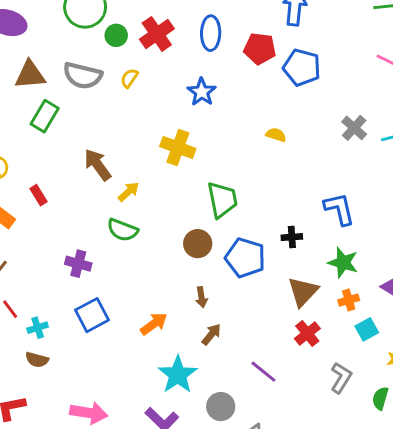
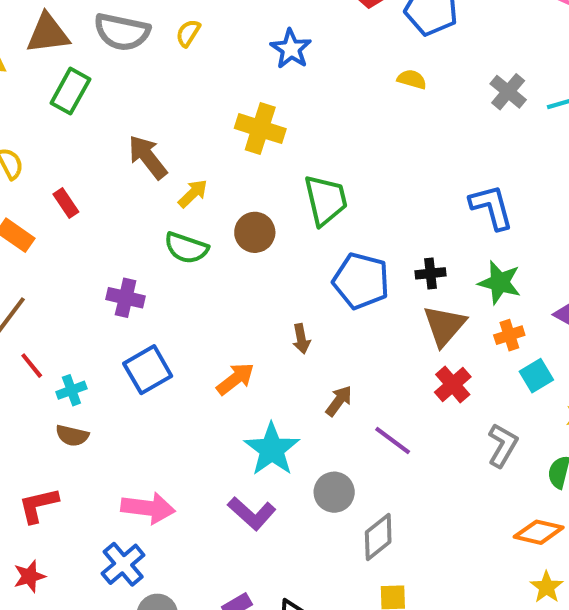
yellow semicircle: (276, 135) -> (412, 79), moved
black cross: (292, 237) -> (430, 273), moved
brown circle: (198, 244) -> (255, 232), moved
brown arrow: (211, 334) -> (339, 401), moved

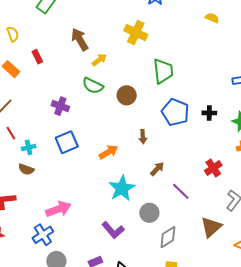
brown circle: (255, 232) -> (127, 95), moved
brown triangle: (444, 326) -> (211, 227), moved
pink arrow: (148, 508) -> (58, 209), turned -35
purple L-shape: (252, 513) -> (113, 230), moved

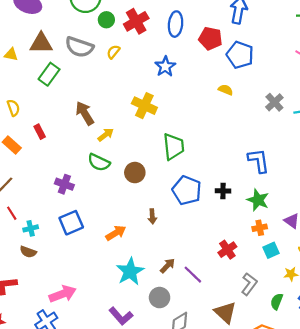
brown arrow: (157, 169) -> (167, 266), moved
brown triangle: (211, 227) -> (225, 312), turned -35

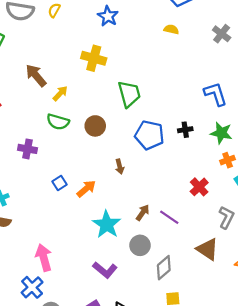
blue square: (71, 223) -> (60, 183), moved, size x0.6
pink arrow: (63, 294) -> (44, 258), turned -75

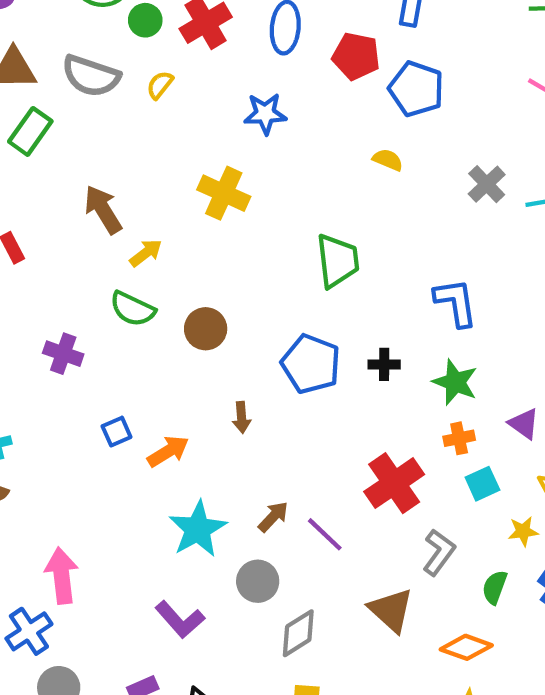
blue star: (108, 16) -> (265, 114), turned 30
green trapezoid: (129, 94) -> (337, 261), moved
red cross: (199, 187) -> (394, 483), size x1.5

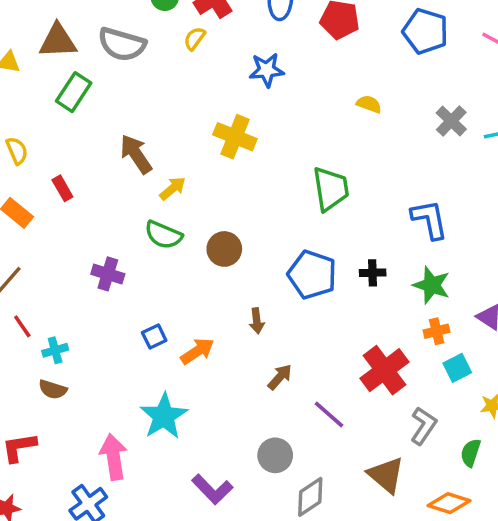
yellow semicircle: (160, 85) -> (195, 38), moved
blue pentagon: (416, 89) -> (425, 31), moved
brown arrow: (273, 517) -> (280, 377), moved
cyan star: (198, 529) -> (164, 416), moved

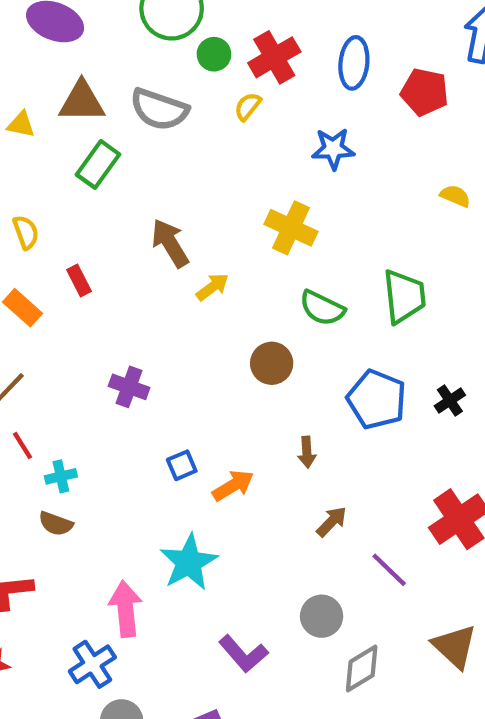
green semicircle: (163, 235) -> (322, 308), moved
black cross: (373, 273) -> (450, 401), turned -35

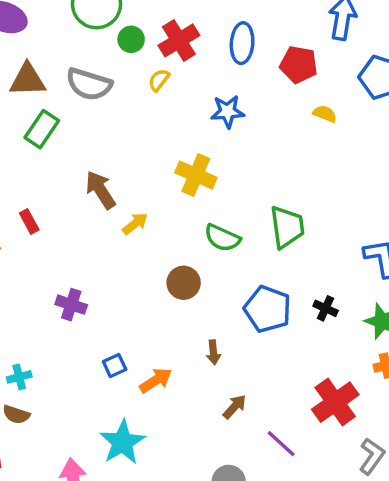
yellow semicircle: (455, 196) -> (325, 114), moved
black cross: (450, 401) -> (326, 308), turned -30

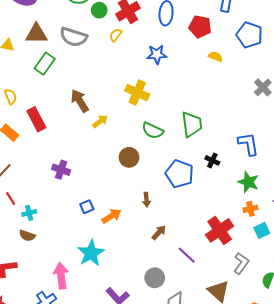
red rectangle: (29, 221) -> (36, 119), size x1.6
black cross: (326, 308) -> (212, 160), moved

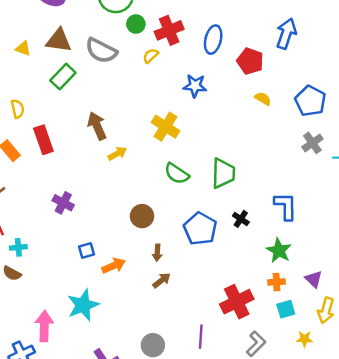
blue pentagon: (249, 35) -> (310, 101), moved
brown circle: (129, 157) -> (142, 216), moved
brown arrow: (159, 232) -> (162, 280), moved
purple line: (187, 255) -> (201, 337), moved, turned 42

